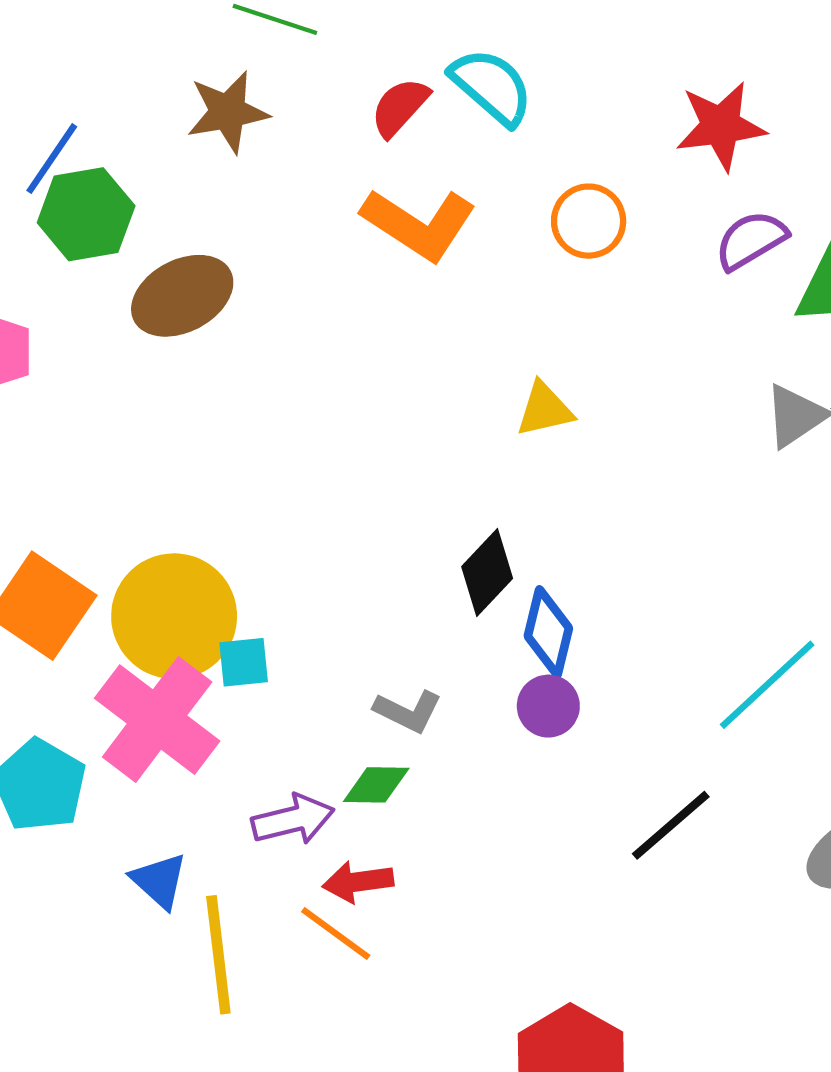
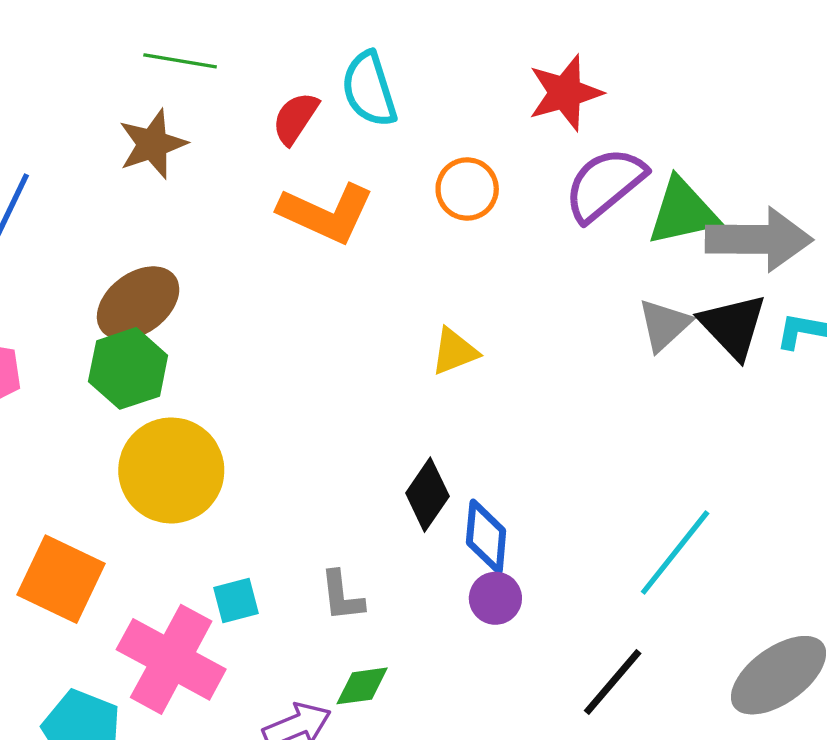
cyan semicircle: (492, 87) -> (369, 89), turned -140
green hexagon: (86, 214) -> (128, 368), moved
purple semicircle: (751, 240) -> (605, 184), size x1.4
yellow circle: (174, 616) -> (171, 470), moved
gray L-shape: (408, 711) -> (342, 596), moved, turned 66

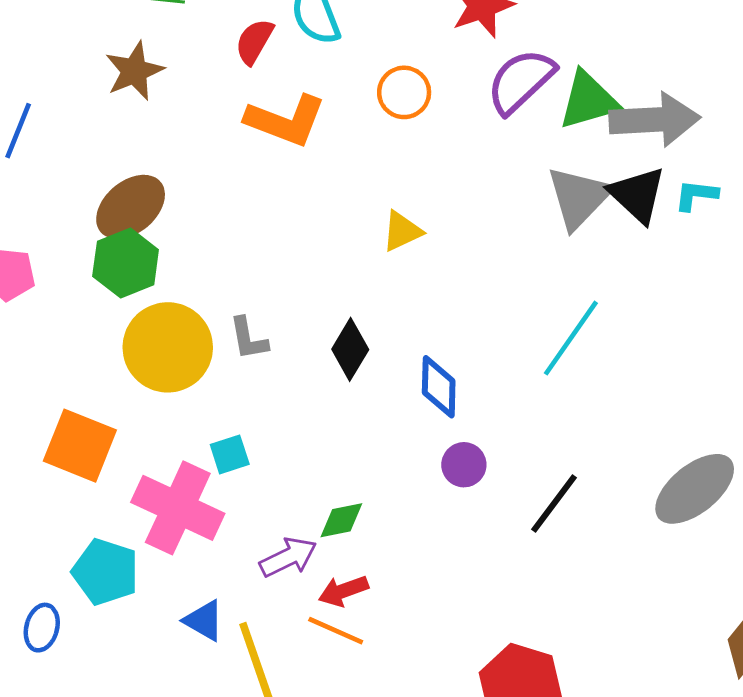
gray triangle: (664, 325) -> (579, 197), size x1.4
black diamond: (427, 495) -> (350, 349), moved
cyan line: (675, 553) -> (571, 338), moved
gray L-shape: (342, 596) -> (248, 339), moved
purple circle: (495, 598) -> (464, 465), moved

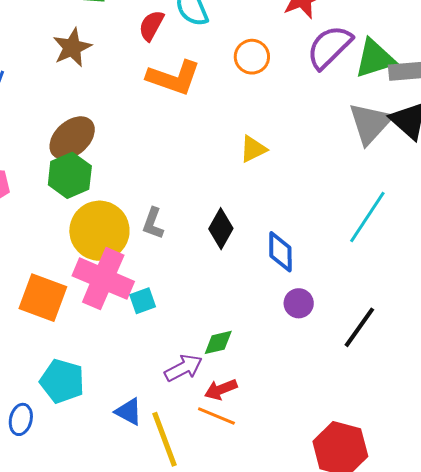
gray L-shape: (248, 339) -> (153, 223), turned 32
pink cross: (178, 508) -> (103, 279), moved

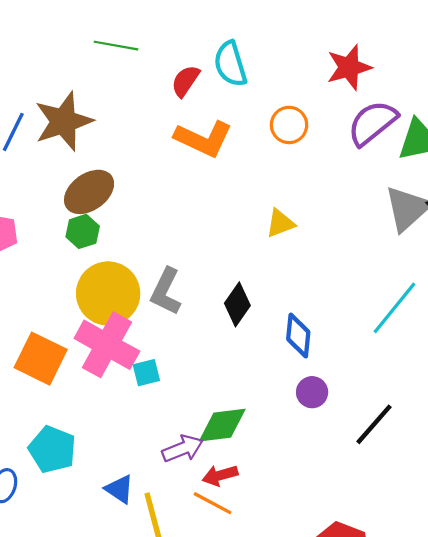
brown star: (72, 48) -> (64, 121), moved, size x1.4
green hexagon: (70, 175) -> (83, 231), size x0.7
gray L-shape: (153, 223) -> (166, 291), size x1.4
green diamond: (218, 342) -> (222, 425), size x1.5

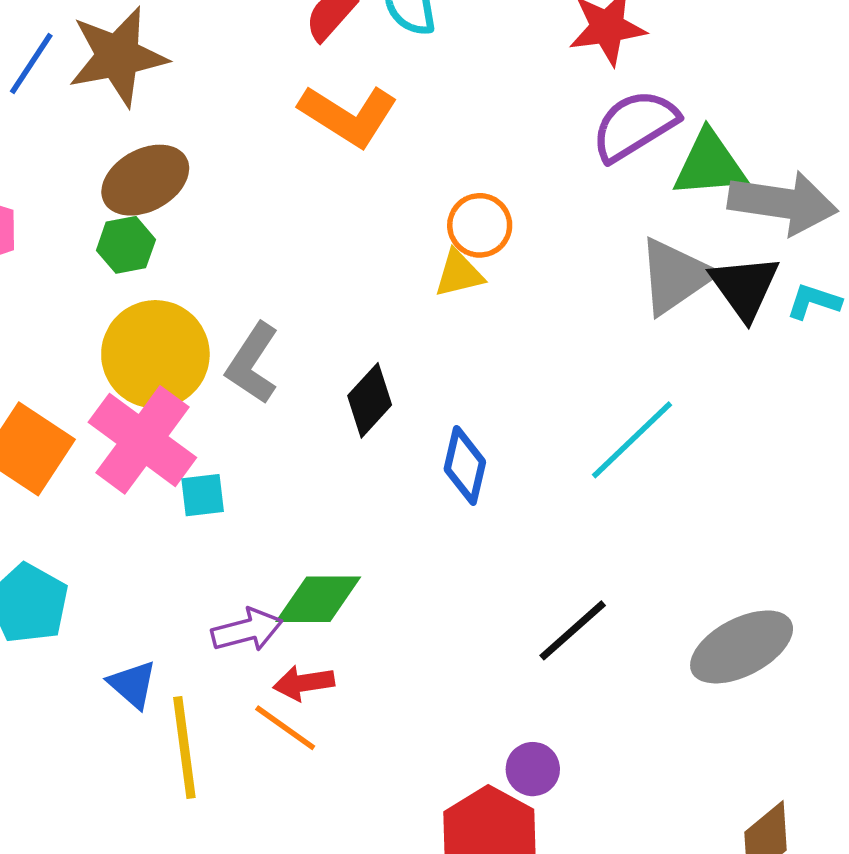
orange circle: (289, 125) -> (480, 225), moved
purple circle: (312, 392) -> (533, 769), moved

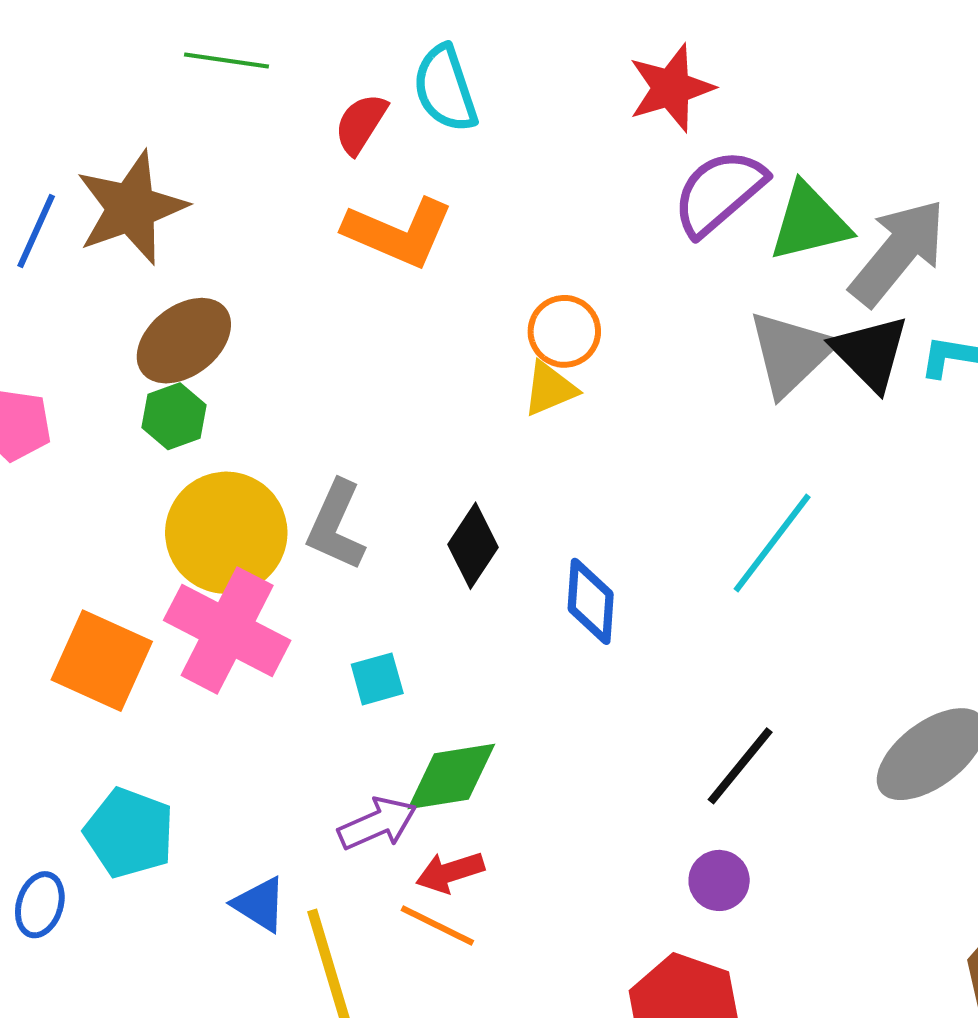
gray arrow: (783, 203) -> (898, 252), turned -50
cyan square: (203, 495) -> (377, 679), moved
purple circle: (533, 769) -> (719, 880), moved

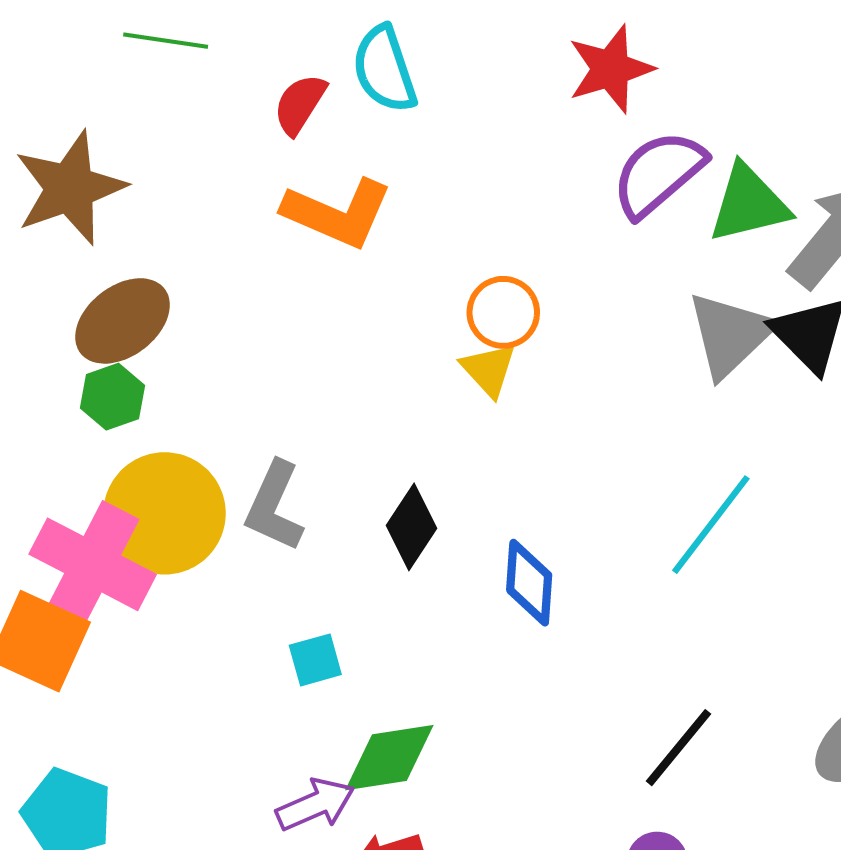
yellow triangle: (550, 389) -> (489, 370), turned -50
pink cross: (227, 630) -> (93, 564), moved

